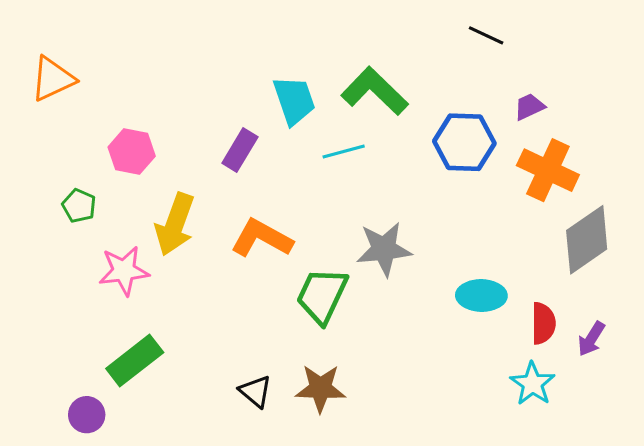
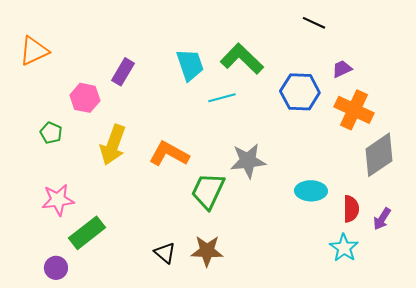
purple rectangle: (240, 150) -> (123, 72), moved
pink star: (124, 271) -> (58, 200), moved

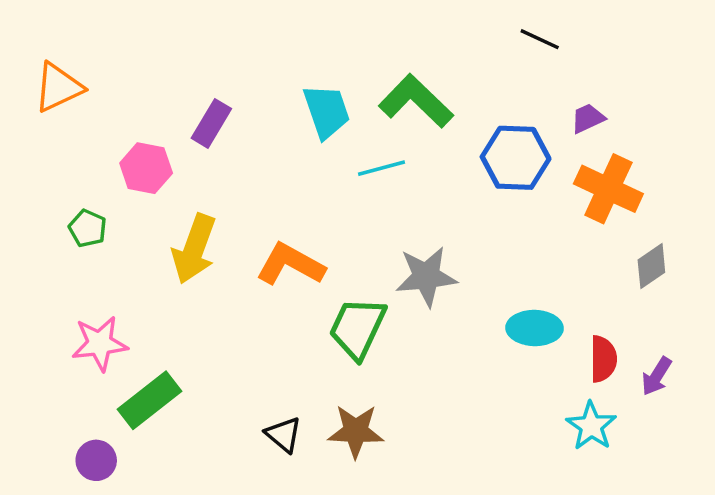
gray diamond: (379, 155) -> (651, 266), size x0.6

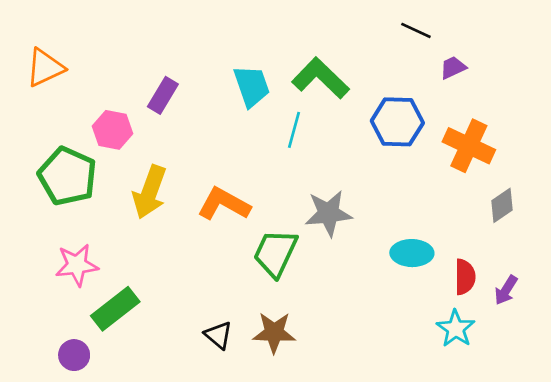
purple trapezoid: (588, 118) -> (453, 68), moved
cyan line: (382, 168) -> (294, 130), turned -60
green pentagon: (88, 228) -> (67, 176), size x2.0

